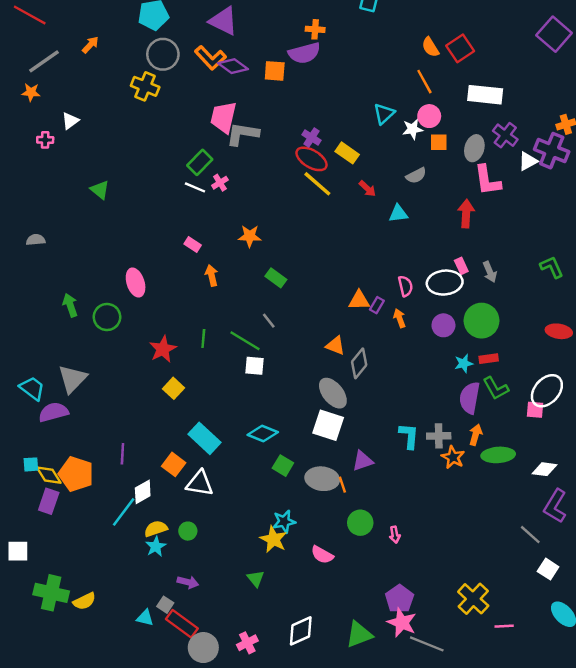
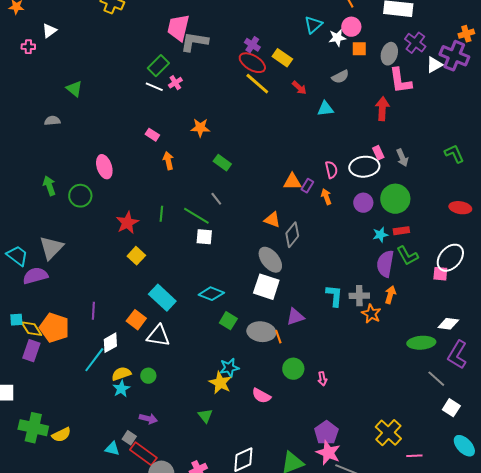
gray semicircle: (36, 240) -> (52, 121), moved
green ellipse: (498, 455) -> (421, 343), moved

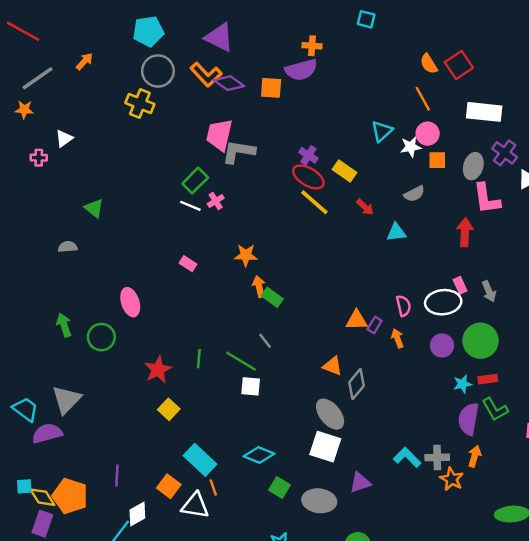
orange arrow: (168, 161) -> (259, 286), moved
cyan L-shape: (334, 296) -> (407, 457), turned -50
orange line: (278, 337) -> (213, 488), moved

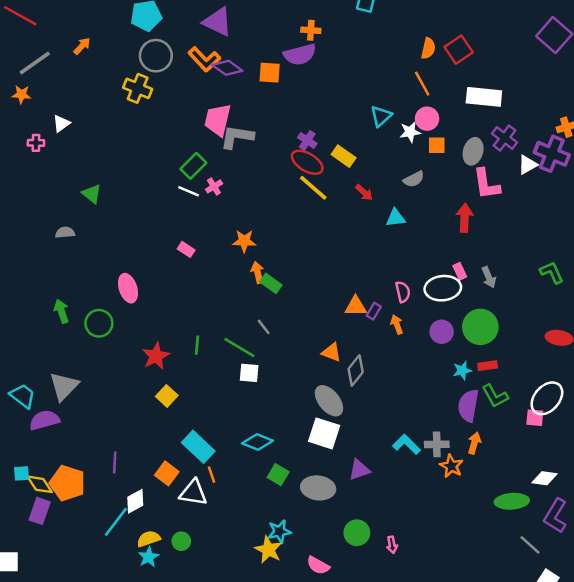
orange semicircle: (429, 64) -> (428, 48), turned -135

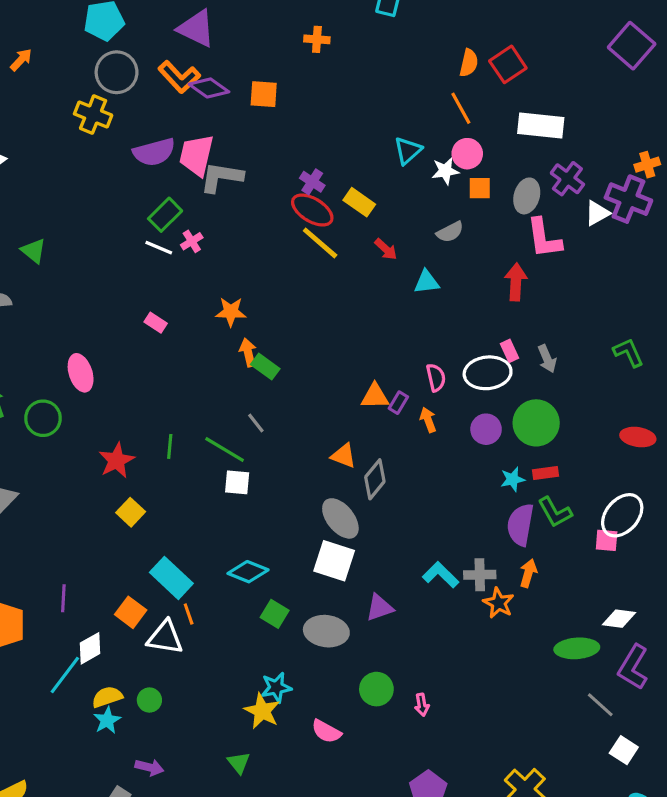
purple semicircle: (300, 54) -> (154, 152), moved

